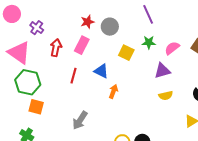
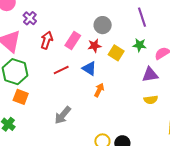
red star: (87, 22) -> (94, 46), moved
red line: (73, 76) -> (61, 70), turned 42

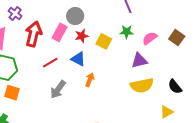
gray circle: (103, 25) -> (75, 16), moved
red arrow: (47, 40) -> (34, 34), size x1.4
yellow semicircle: (151, 100) -> (142, 85), size x1.6
gray arrow: (63, 115) -> (58, 89), moved

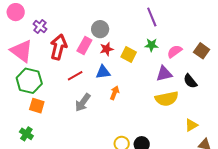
blue triangle: (78, 59) -> (103, 72), turned -35
black semicircle: (175, 87) -> (190, 81), moved

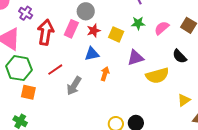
purple triangle: (164, 74) -> (135, 58), moved
red line: (75, 76) -> (55, 70), moved

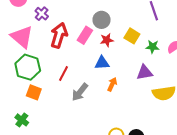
green star: (138, 23) -> (153, 47), moved
yellow square: (116, 34) -> (132, 36), moved
red line: (55, 70) -> (64, 73), turned -35

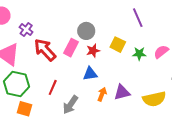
red arrow: (59, 35) -> (45, 50), turned -55
purple triangle: (145, 72) -> (122, 92), moved

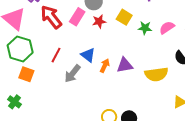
blue triangle: (90, 74) -> (88, 55), moved, turned 42

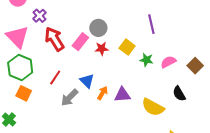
yellow semicircle: (156, 74) -> (153, 107), turned 30

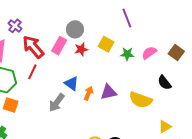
red line: (55, 77) -> (32, 72), moved

